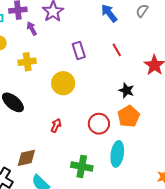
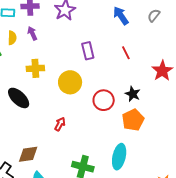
purple arrow: (32, 29) -> (32, 33), moved
yellow cross: (27, 62) -> (35, 68), moved
red circle: (99, 124) -> (104, 100), moved

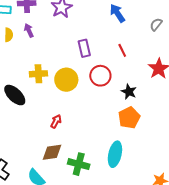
gray semicircle: (154, 15) -> (156, 24), moved
yellow cross: (35, 68) -> (38, 74), moved
red circle: (104, 100) -> (100, 76), moved
brown diamond: (28, 154) -> (52, 152), moved

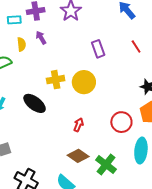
red circle: (100, 76) -> (121, 122), moved
brown diamond: (52, 152) -> (78, 156), turned 50
green cross: (79, 164) -> (106, 165), turned 30

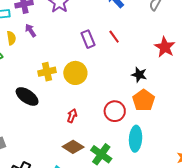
red line: (136, 47) -> (114, 37), moved

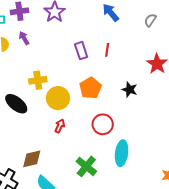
red line: (114, 37) -> (107, 50), turned 40
yellow circle: (75, 73) -> (58, 98), moved
orange pentagon: (144, 100) -> (90, 88), moved
brown diamond: (73, 147) -> (32, 159), moved, turned -50

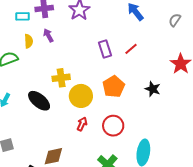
red line: (107, 50) -> (131, 49), turned 40
red circle: (103, 124) -> (113, 126), moved

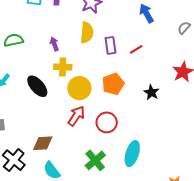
purple arrow: (48, 35) -> (54, 44), moved
yellow semicircle: (29, 41) -> (87, 33), moved, size x1.5
red arrow: (82, 124) -> (76, 116), size x1.5

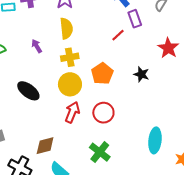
purple rectangle: (111, 45) -> (135, 19), moved
yellow cross: (63, 67) -> (70, 57), moved
cyan ellipse: (132, 154) -> (155, 140), moved

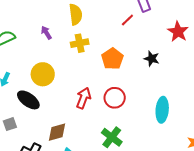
yellow circle: (70, 84) -> (43, 74), moved
black ellipse: (28, 91) -> (28, 100), moved
cyan ellipse: (155, 140) -> (162, 110), moved

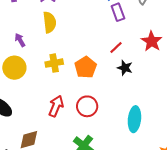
red line: (127, 20) -> (116, 47), moved
yellow cross: (80, 43) -> (54, 63), moved
yellow circle: (43, 74) -> (14, 68), moved

